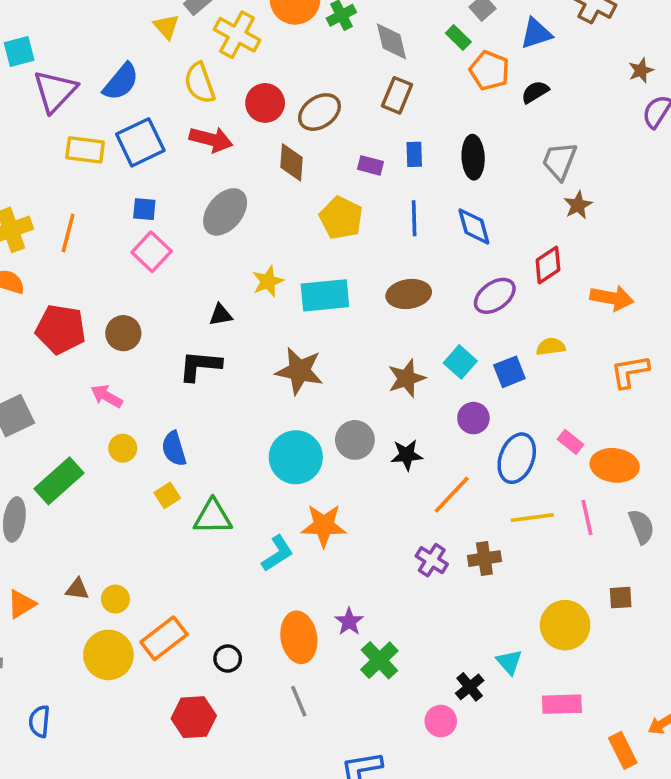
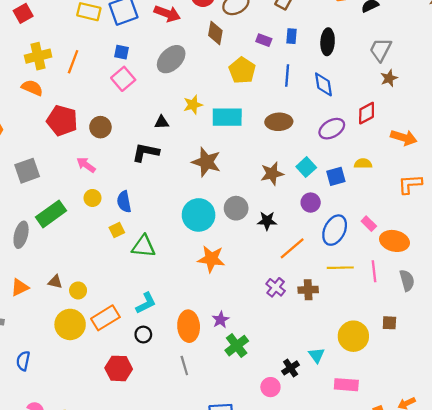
cyan L-shape: (277, 553) -> (146, 303), moved

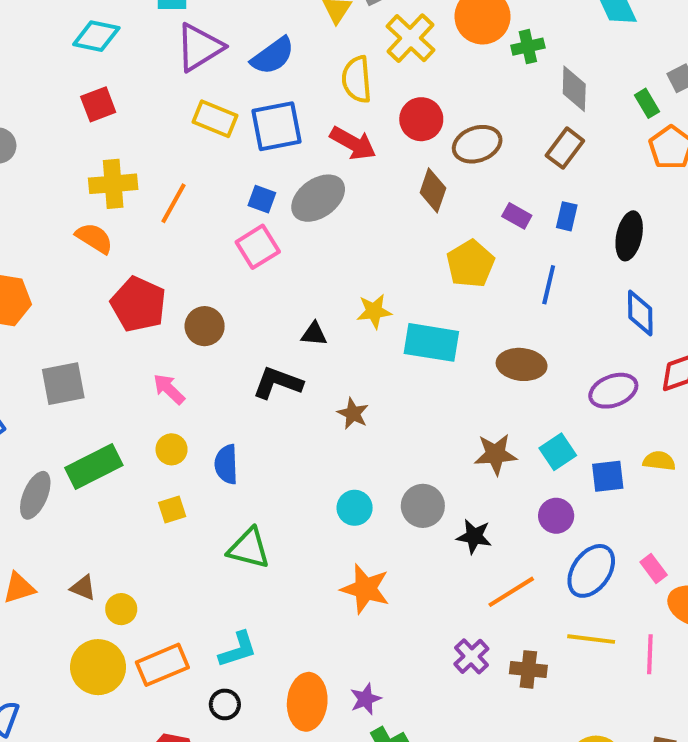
gray ellipse: (171, 59) -> (318, 198), moved
blue diamond: (323, 84) -> (640, 313), moved
brown star: (206, 162) -> (353, 413), moved, size x0.6
cyan circle: (199, 215) -> (355, 508), size x0.6
yellow square: (117, 230) -> (172, 510), moved

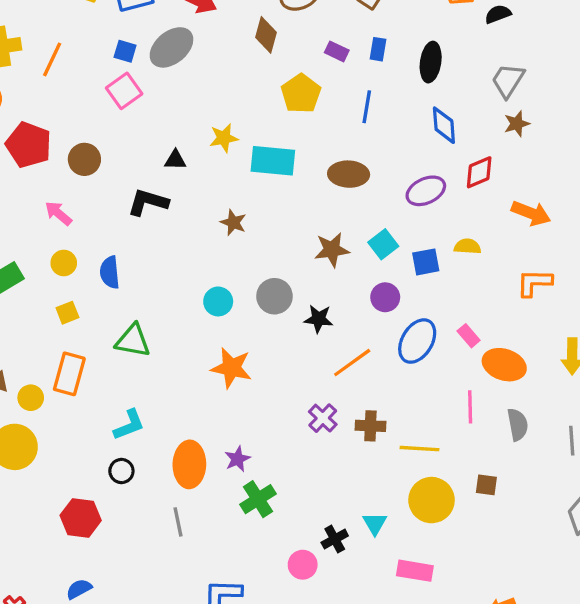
brown star: (353, 413) -> (233, 222), moved
yellow line: (591, 639) -> (420, 449), moved
orange rectangle: (162, 665) -> (69, 374), moved, turned -48

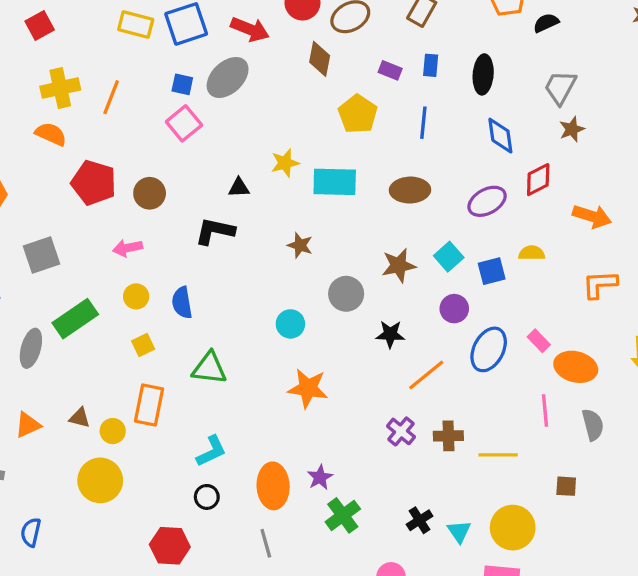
pink arrow: (58, 213) -> (128, 248), turned -48
gray circle: (274, 296) -> (346, 294), moved
yellow circle: (431, 500) -> (513, 528), moved
black cross: (335, 539) -> (420, 520), moved

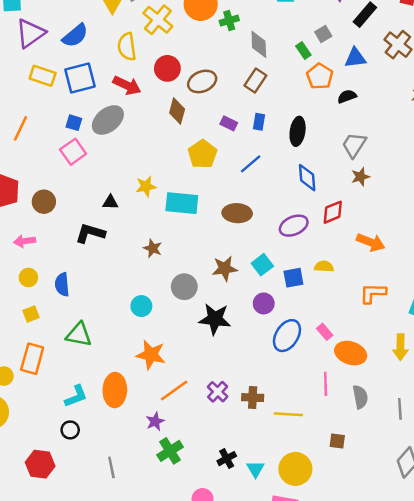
blue line: (423, 123) -> (251, 164), turned 40
black star: (390, 334) -> (215, 319), size x1.5
orange line: (426, 375) -> (174, 390), moved
orange ellipse: (273, 486) -> (115, 390), moved

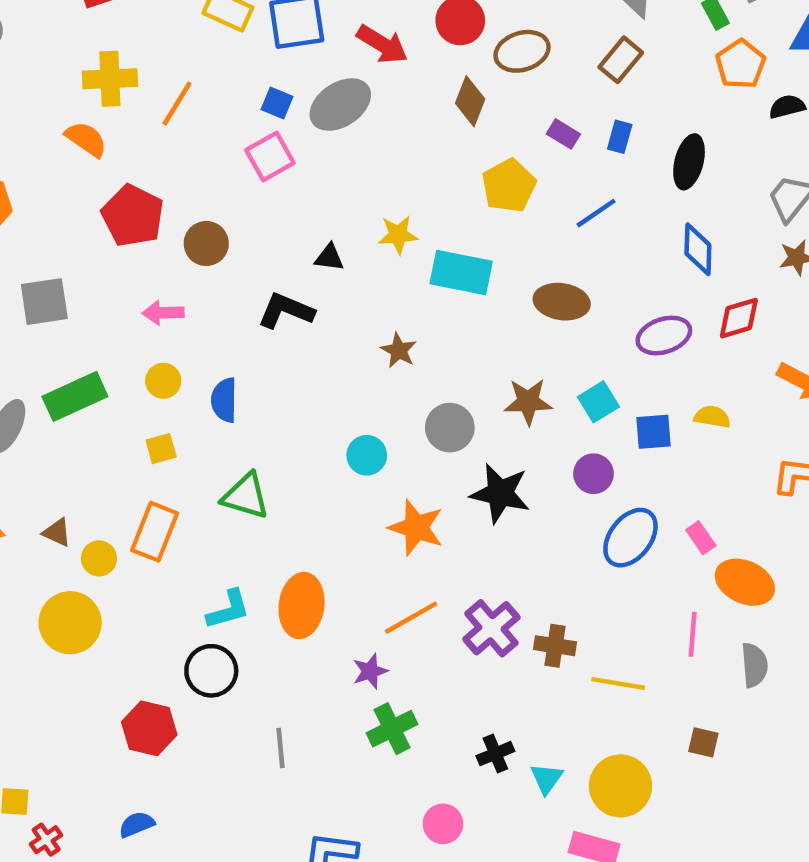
orange star: (151, 355) -> (416, 528), moved
purple cross: (218, 392) -> (491, 628), size x1.4
black circle: (70, 430) -> (211, 671), size x1.5

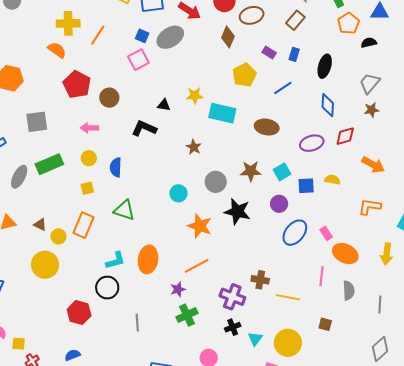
purple cross: (491, 628) -> (232, 297), moved, turned -30

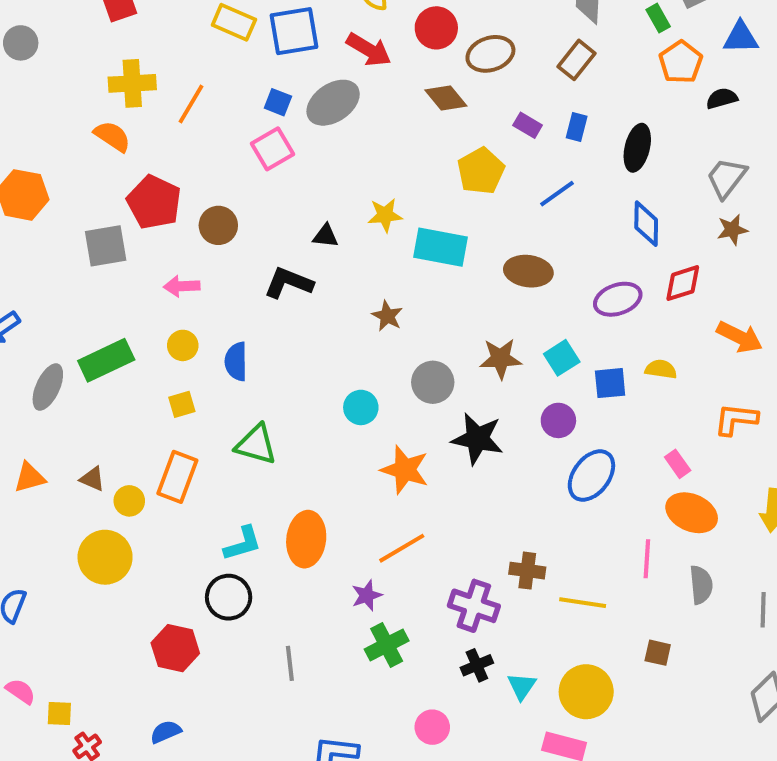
brown diamond: (228, 37) -> (446, 98), turned -60
gray square: (37, 122) -> (106, 246), moved
pink rectangle: (326, 233) -> (678, 464), moved

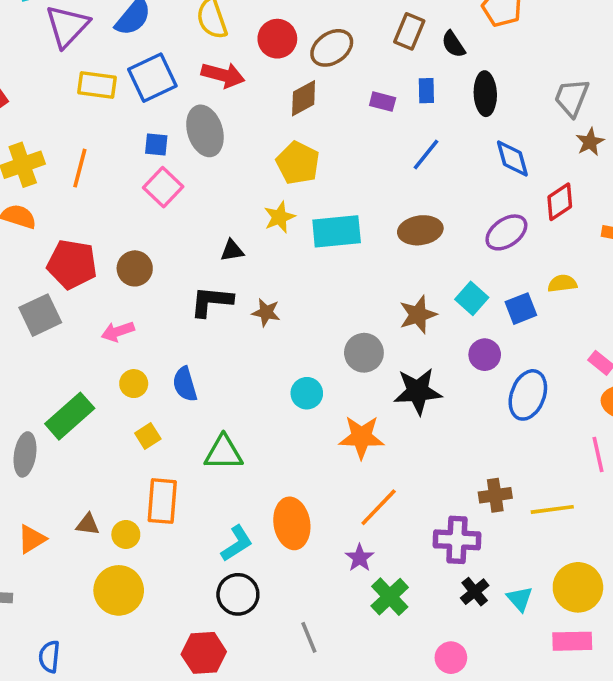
brown diamond: (446, 98) -> (304, 98), turned -63
black semicircle: (722, 98) -> (453, 44), moved, turned -92
gray ellipse: (333, 103) -> (205, 131), turned -57
yellow pentagon: (481, 171) -> (298, 163), moved
brown star: (387, 316) -> (266, 312), moved

